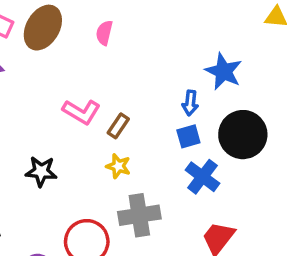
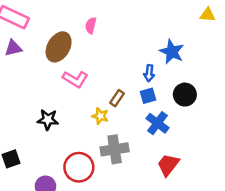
brown ellipse: (43, 28) -> (59, 47), moved
brown rectangle: (118, 126) -> (117, 98), moved
black circle: (243, 135) -> (185, 95), size x0.7

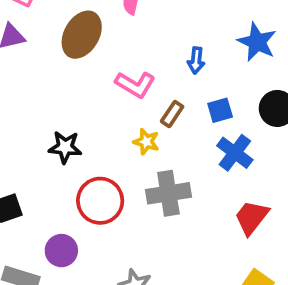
blue arrow: (149, 73) -> (196, 60), moved
pink L-shape: (75, 79) -> (135, 84), moved
red circle: (79, 167) -> (100, 201), moved

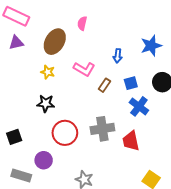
blue star: (257, 42) -> (151, 46), turned 30
yellow star: (146, 142) -> (48, 72), moved
red trapezoid: (251, 217) -> (131, 141), moved, turned -50

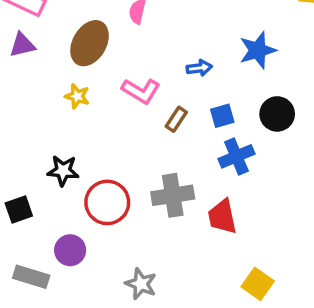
blue arrow: (118, 56) -> (199, 68), turned -104
black star: (46, 103) -> (63, 171), moved
blue cross: (139, 106) -> (236, 156), turned 30

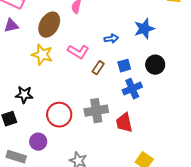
yellow star: (77, 96) -> (42, 55), size x1.5
black star: (63, 171) -> (24, 95), moved

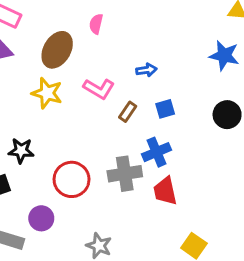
blue star: (144, 29) -> (224, 56), moved, turned 30
black circle: (155, 65) -> (227, 115), moved
blue cross: (132, 89) -> (156, 152), moved

